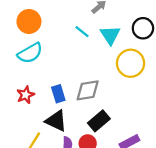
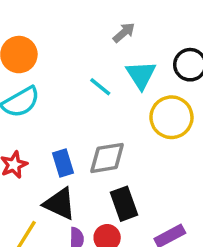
cyan line: (82, 32) -> (100, 87), moved
black rectangle: (99, 121) -> (124, 204), turned -70

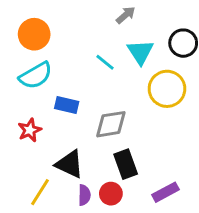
blue rectangle: (63, 163) -> (67, 105), moved, turned -60

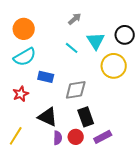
gray arrow: (126, 15) -> (75, 19), moved
yellow line: (40, 192) -> (16, 136), moved
purple rectangle: (165, 192) -> (103, 137), moved

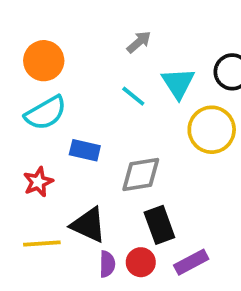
yellow line: (16, 136) -> (42, 244), moved, turned 54

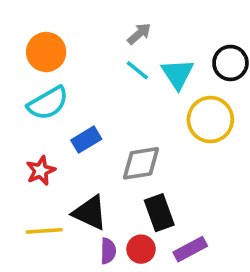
cyan line: (133, 96) -> (137, 70), moved
blue rectangle: (85, 150) -> (86, 140), turned -44

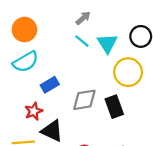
red star: (41, 171) -> (34, 111), moved
black rectangle: (159, 213) -> (114, 107), moved

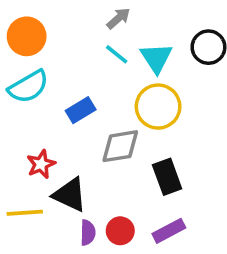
yellow circle: (128, 72) -> (158, 107), moved
blue rectangle: (50, 85) -> (81, 110), moved
black rectangle: (114, 107) -> (167, 177), moved

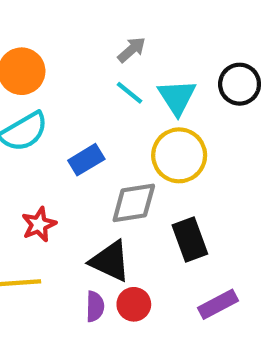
black triangle: (70, 195) -> (110, 261), moved
purple rectangle: (169, 231) -> (218, 304), moved

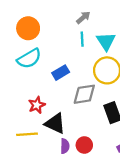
cyan line: (129, 93) -> (82, 39), turned 48
black triangle: (110, 261) -> (55, 123), moved

